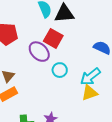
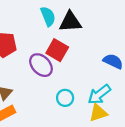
cyan circle: (60, 70) -> (65, 98), moved

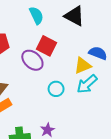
black triangle: (70, 22) -> (74, 16), moved, turned 35
yellow triangle: (98, 113) -> (83, 66), moved

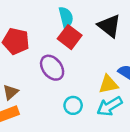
red square: (46, 46) -> (70, 37), moved

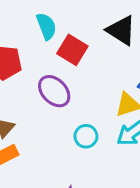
cyan semicircle: (66, 17) -> (46, 26), moved

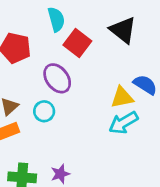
cyan circle: (86, 136) -> (44, 111), moved

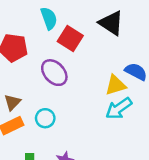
cyan circle: (44, 111) -> (45, 118), moved

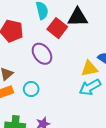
black triangle: (111, 23) -> (78, 17), moved, turned -40

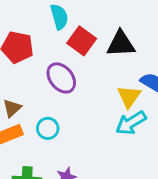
black triangle: (78, 17) -> (121, 44), moved
yellow triangle: (89, 69) -> (129, 97), turned -42

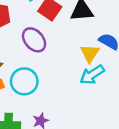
cyan circle: (48, 128) -> (24, 81), size x1.5

